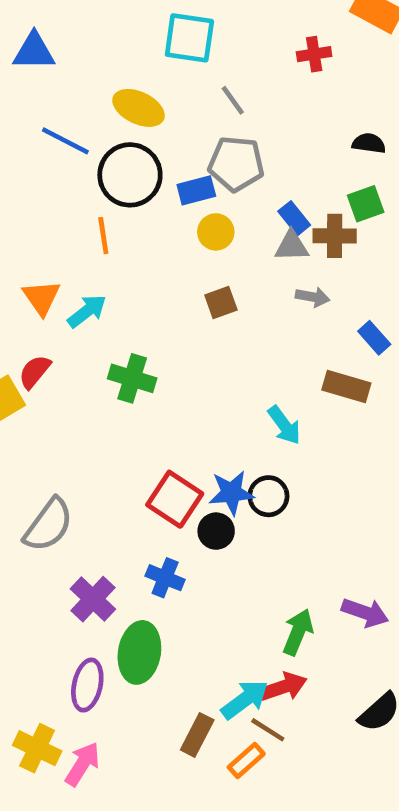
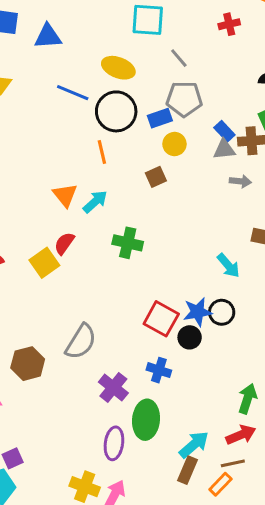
brown square: (221, 303) -> (156, 177), moved
cyan arrow: (245, 700) -> (194, 445), moved
brown line: (268, 730) -> (233, 463), turned -40

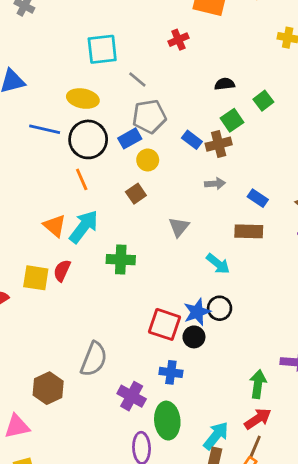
gray triangle: (224, 149) -> (179, 227), moved, turned -35
cyan arrow: (95, 202) -> (84, 227), size x1.4
yellow square: (44, 263) -> (36, 278), moved, turned -36
brown line: (233, 463) -> (255, 447), turned -45

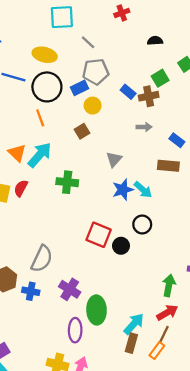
black semicircle: (225, 84) -> (155, 41), moved
blue star: (197, 312) -> (123, 190), moved
blue cross: (171, 372) -> (31, 291), moved

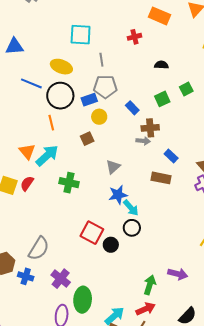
gray line: (88, 42) -> (101, 60), turned 32
brown cross: (149, 96) -> (150, 128), moved
cyan arrow: (143, 190) -> (131, 208), moved

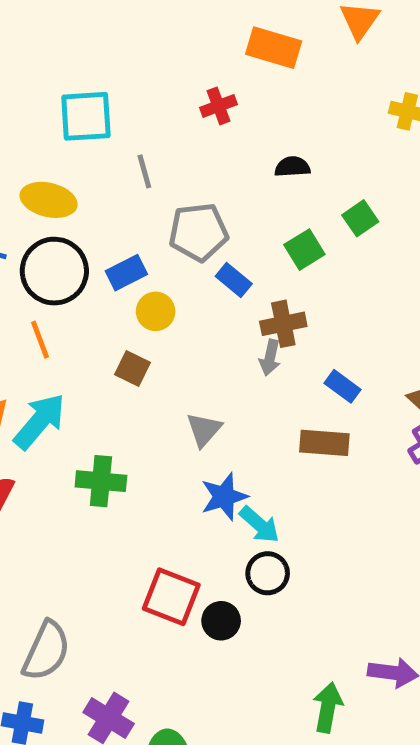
gray pentagon: (105, 87) -> (198, 232), moved
brown square: (87, 139) -> (132, 368), turned -32
gray arrow: (143, 141) -> (270, 358), turned 104

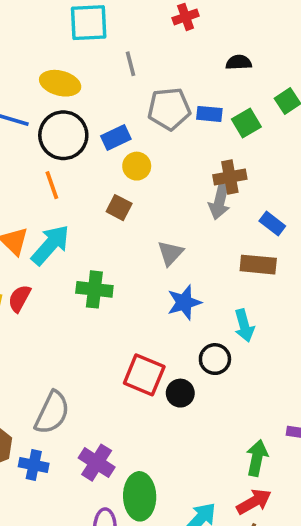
blue rectangle: (234, 280) -> (209, 114), moved, turned -35
gray arrow: (270, 358) -> (220, 201), size x1.4
cyan arrow: (260, 525) -> (244, 326), moved, turned 32

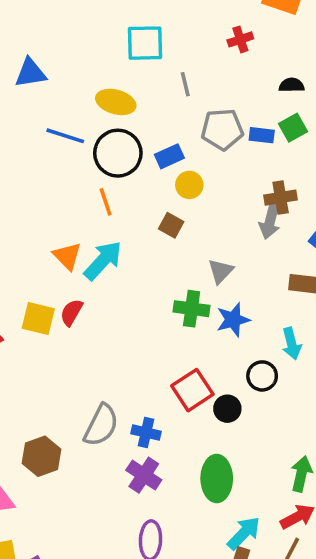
green square: (246, 123) -> (293, 128), moved
green cross: (94, 289) -> (192, 309), moved
red square: (144, 375) -> (192, 390), turned 33
blue cross: (34, 465) -> (146, 432), moved
green ellipse: (140, 496) -> (217, 478), moved

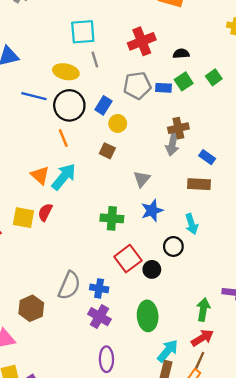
red cross: (240, 39) -> (142, 41), moved, size x1.6
gray line: (185, 84) -> (95, 60), moved
blue rectangle: (169, 156) -> (103, 105), turned -30
green cross: (192, 309) -> (112, 218), moved

